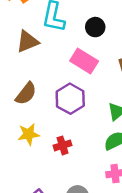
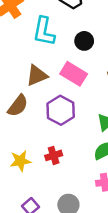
brown triangle: (28, 42) -> (37, 75), moved
yellow star: (29, 134) -> (20, 161), moved

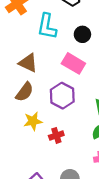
brown triangle: (37, 75) -> (28, 63), moved, turned 48
yellow star: (20, 161) -> (33, 121), moved

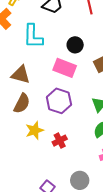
black circle: (82, 34) -> (75, 45), moved

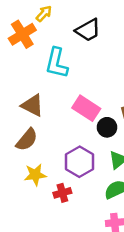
black circle: (75, 45) -> (107, 127), moved
purple hexagon: (59, 101) -> (80, 162), moved

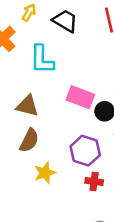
yellow arrow: (44, 14) -> (29, 13), moved
black trapezoid: (88, 30) -> (65, 21), turned -108
red cross: (62, 193) -> (94, 182), moved, turned 36

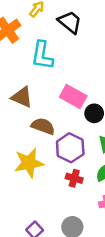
brown semicircle: (29, 140) -> (43, 126), moved, turned -105
yellow star: (45, 173) -> (29, 163), size x1.4

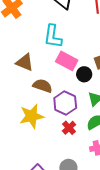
cyan L-shape: (42, 55) -> (53, 36), moved
red cross: (74, 178) -> (69, 128), turned 32

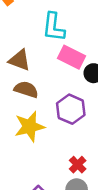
brown semicircle: (43, 86) -> (26, 89), moved
red cross: (69, 128) -> (78, 165), moved

